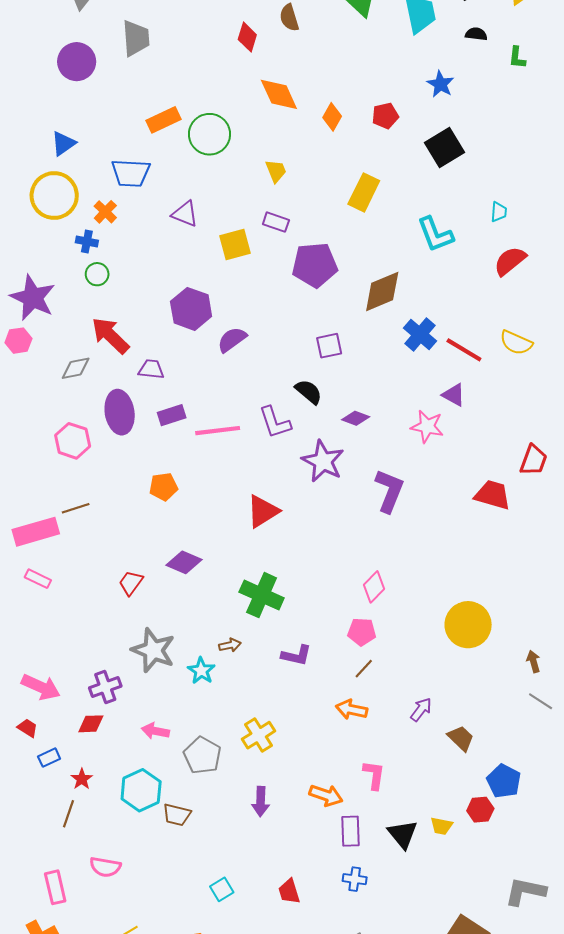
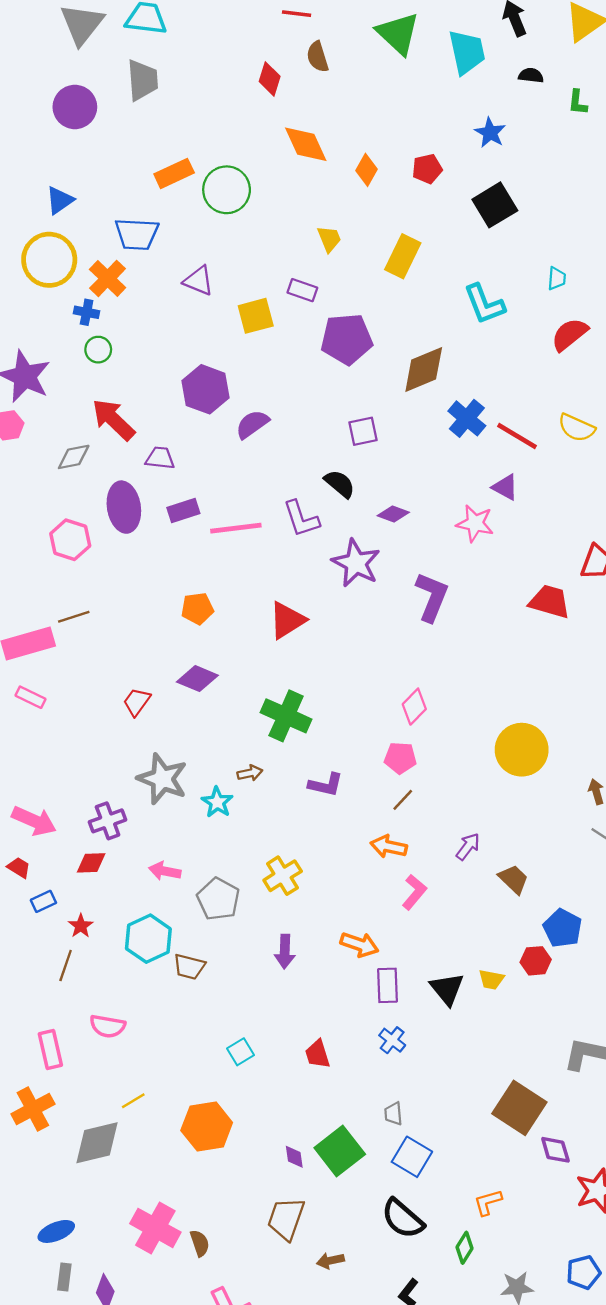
yellow trapezoid: (276, 171) -> (329, 239), moved
orange cross: (105, 212) -> (108, 278), size x1.4
orange pentagon: (164, 487) -> (197, 609), moved
pink L-shape: (374, 775) -> (414, 892), moved, turned 32
blue cross: (355, 879) -> (392, 1040), turned 30

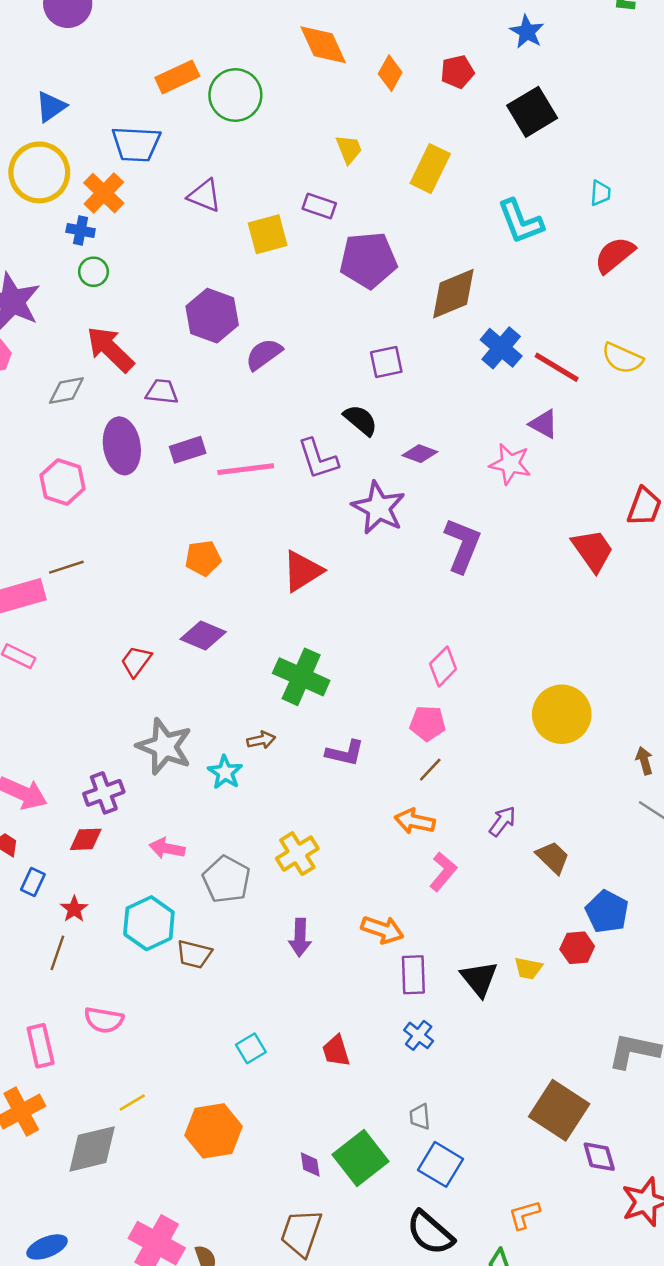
red trapezoid: (550, 602) -> (593, 550), turned 39
blue rectangle: (43, 901) -> (33, 882), turned -40

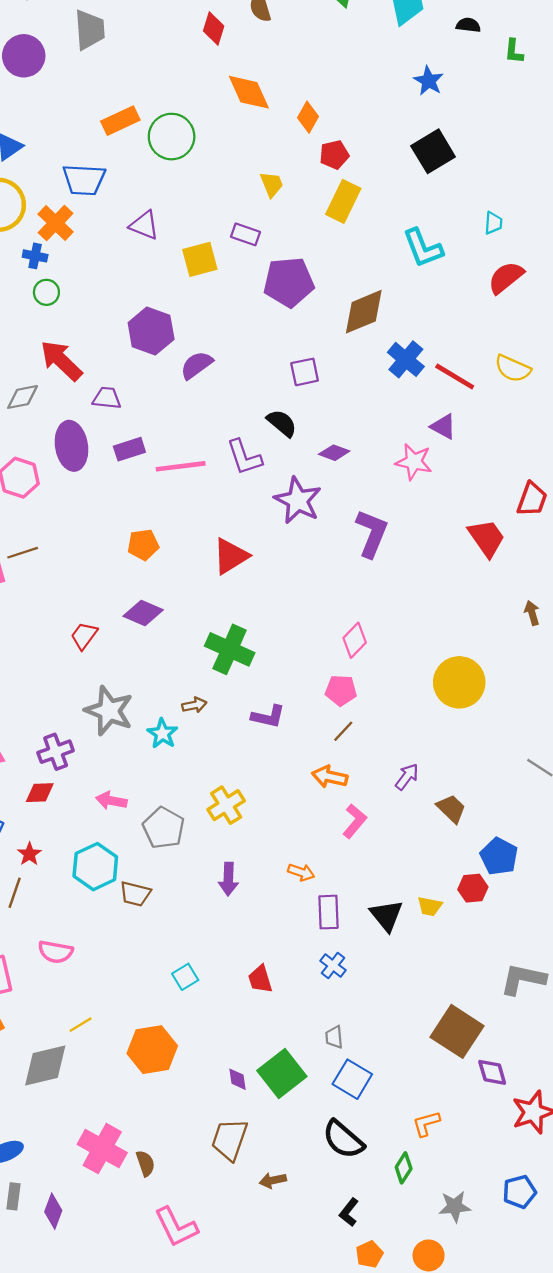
red pentagon: (457, 72) -> (334, 155), moved
brown arrow: (644, 761) -> (532, 613), moved
orange arrow: (382, 930) -> (301, 872), size x0.7

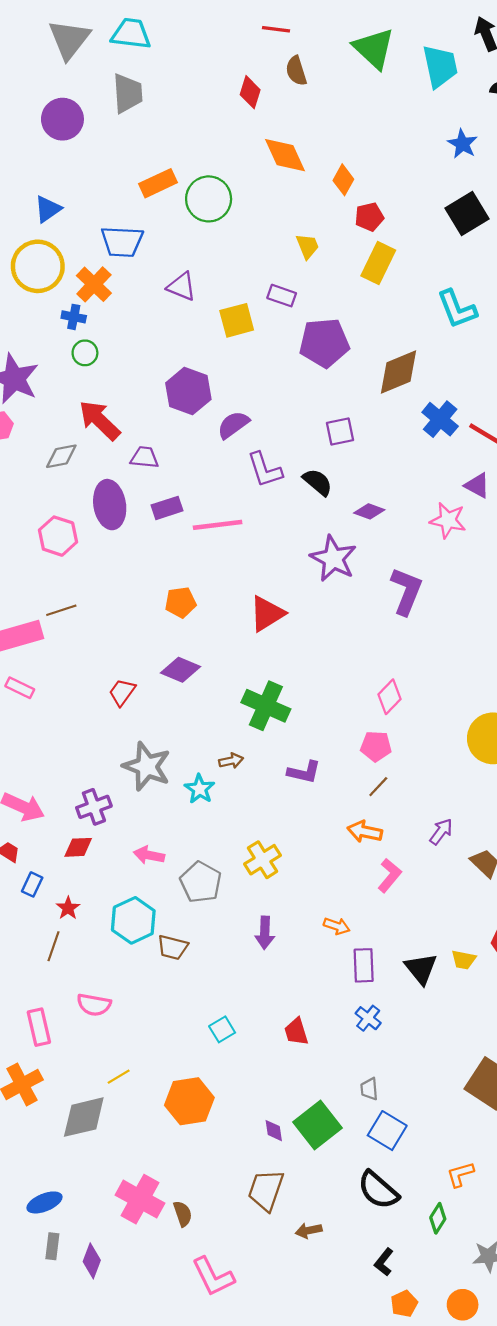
purple L-shape: (244, 457) -> (265, 470), moved

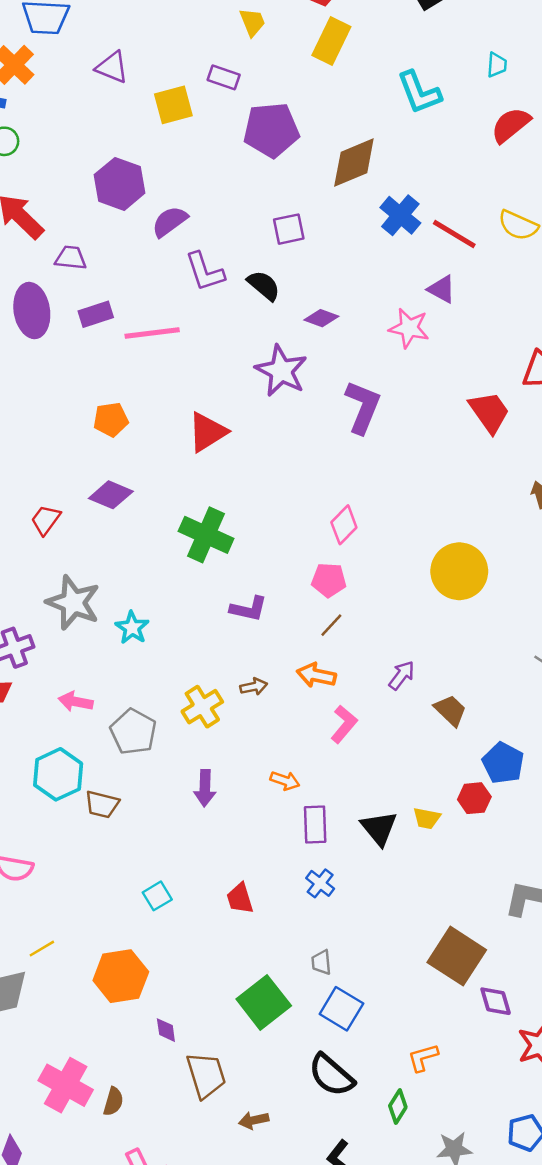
brown arrow: (231, 761) -> (254, 687), moved
purple diamond: (274, 1131) -> (166, 1030), moved
brown trapezoid: (266, 1190) -> (206, 1075), turned 144
brown semicircle: (183, 1214) -> (113, 1101), turned 35

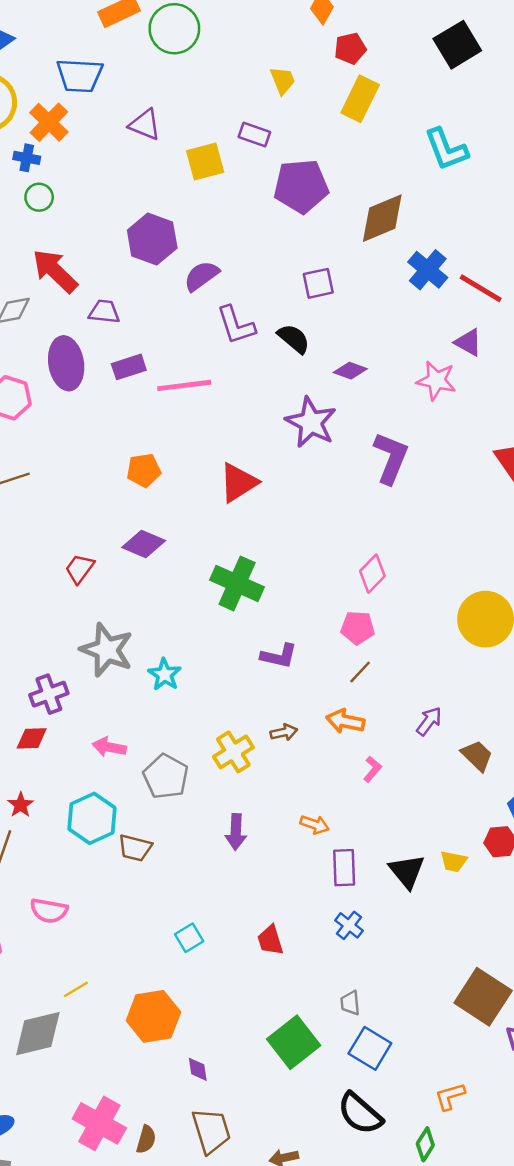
pink L-shape: (344, 724) -> (372, 769), size x0.7
brown trapezoid: (206, 1075) -> (211, 1131), moved

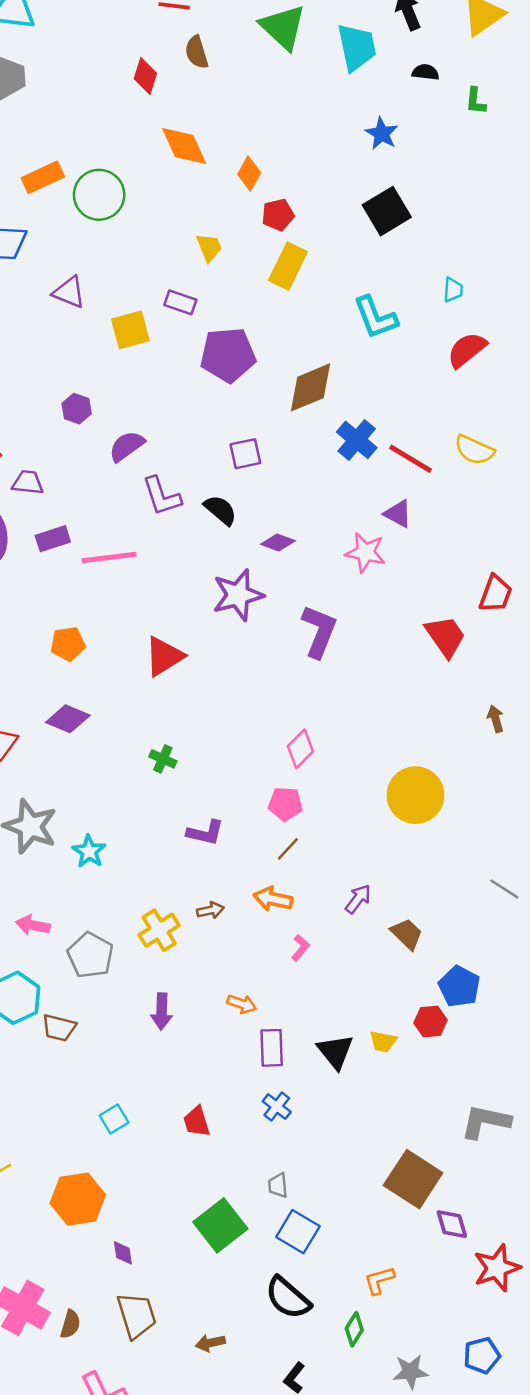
purple hexagon: (152, 239) -> (77, 409), size x0.6
purple star: (311, 422) -> (238, 595), turned 30
green cross: (237, 583) -> (163, 759), size x0.5

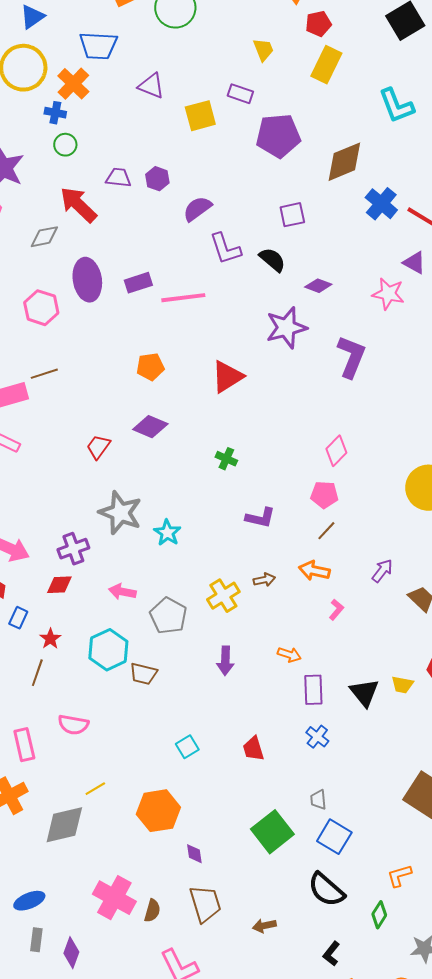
purple trapezoid: (28, 482) -> (118, 178), moved

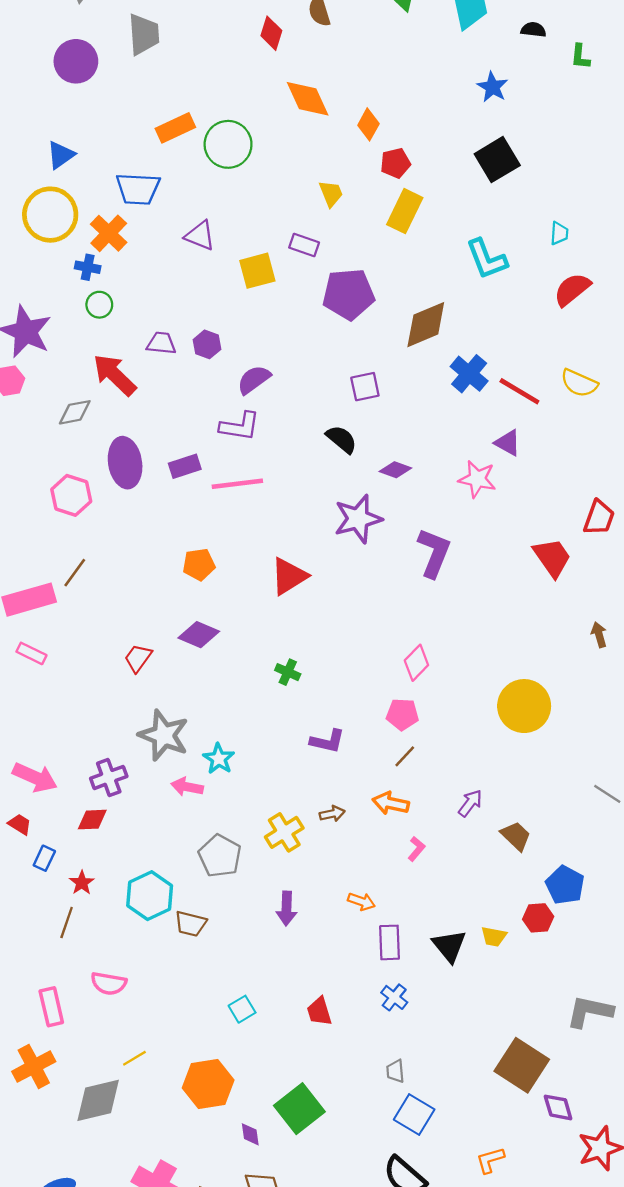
purple L-shape: (225, 249) -> (240, 426), moved, turned -63
brown line: (44, 374) -> (75, 573), turned -36
pink arrow: (122, 592) -> (187, 787), moved
green square: (272, 832) -> (299, 1109), moved

